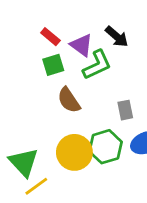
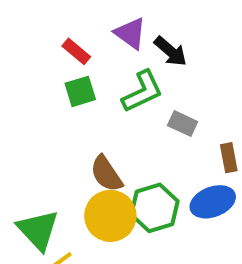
purple triangle: (81, 45) -> (130, 33), moved
brown semicircle: (69, 100) -> (106, 174), moved
gray rectangle: (125, 110) -> (183, 124), moved, turned -54

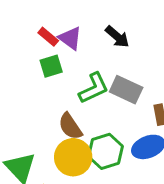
purple triangle: (130, 33) -> (70, 38), moved
green L-shape: (142, 91) -> (94, 88), moved
gray rectangle: (183, 124) -> (126, 90), size x1.5

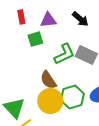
red rectangle: (48, 37) -> (21, 17), moved, turned 40
purple triangle: (70, 38) -> (48, 20), turned -42

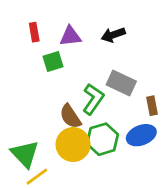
black arrow: (80, 19) -> (113, 35), turned 120
green L-shape: (64, 54) -> (93, 99), moved, turned -30

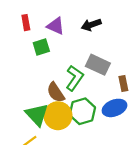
purple triangle: (70, 36) -> (56, 26), turned 30
green triangle: (25, 154) -> (37, 115), moved

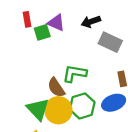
green square: (41, 47) -> (42, 32), moved
gray rectangle: (98, 65) -> (110, 42), moved
green L-shape: (75, 78) -> (75, 73), turned -115

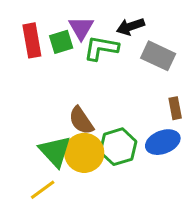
red rectangle: (27, 19) -> (32, 40), moved, size x1.5
purple triangle: (56, 23) -> (81, 28), turned 36
green L-shape: (75, 73) -> (101, 48), moved

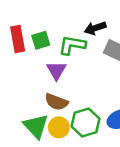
purple triangle: (81, 28) -> (56, 70), moved
brown semicircle: (81, 121) -> (56, 102), turned -35
yellow circle: (84, 153) -> (59, 127), size x0.7

